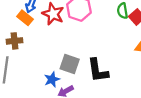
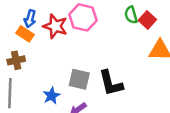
blue star: (52, 79) -> (51, 96), moved

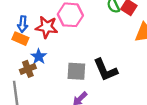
brown cross: (16, 60) -> (28, 69), moved
blue star: (51, 96) -> (39, 57), moved

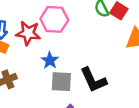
blue star: (39, 57) -> (50, 60), moved

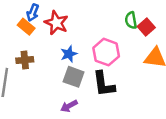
pink hexagon: (54, 19) -> (106, 52), moved

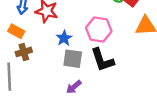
orange rectangle: (26, 27) -> (16, 31), moved

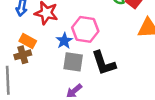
pink hexagon: (99, 30) -> (85, 29), moved
orange rectangle: (16, 31) -> (28, 41), moved

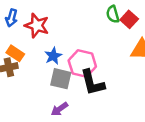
pink hexagon: (85, 29) -> (82, 64), moved

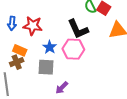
gray square: (61, 79) -> (46, 67), moved
black L-shape: (92, 83) -> (78, 29), moved

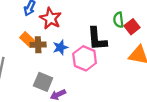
brown cross: (17, 62) -> (38, 45), moved
gray square: (46, 67) -> (43, 82), moved

